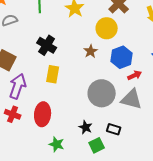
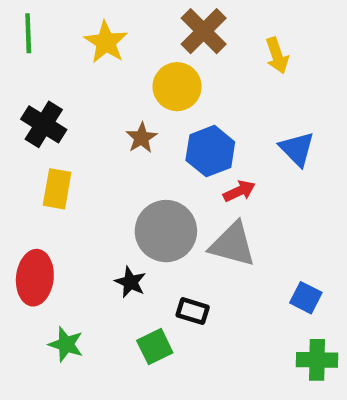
black star: (86, 127) -> (130, 282), moved

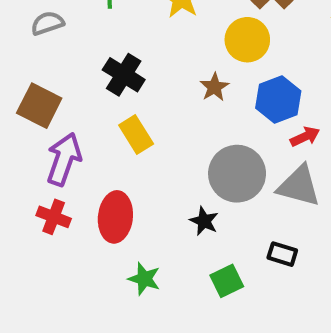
yellow rectangle: (57, 189) -> (136, 134), turned -42
black rectangle: (193, 311) -> (282, 254), moved

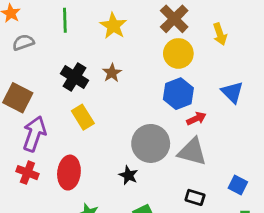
yellow circle: (247, 40) -> (178, 53), moved
brown star: (214, 87) -> (112, 73), moved
black rectangle: (282, 254) -> (195, 197), moved

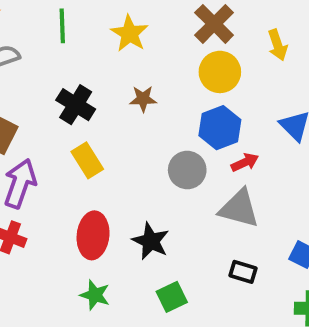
brown star: (112, 73) -> (143, 99), moved, turned 30
gray circle: (151, 143) -> (187, 170), moved, size x0.7
red ellipse: (69, 173) -> (93, 235), moved
black star: (129, 175) -> (151, 241), size x1.4

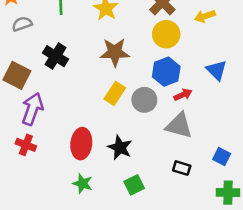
yellow arrow: (278, 45) -> (205, 16), turned 90
brown star: (143, 99) -> (115, 52), size x1.6
black cross: (76, 105) -> (56, 56), moved
yellow rectangle: (87, 160) -> (115, 93), moved, turned 65

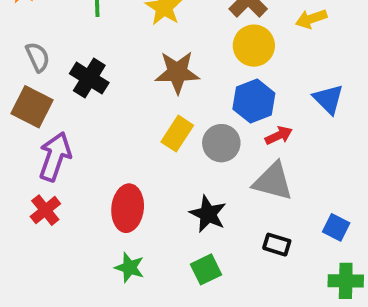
gray semicircle: (22, 24) -> (38, 57), moved, turned 84
red cross: (26, 145) -> (45, 210), turned 30
black star: (120, 147) -> (208, 214), moved

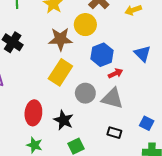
yellow circle: (254, 46) -> (85, 25), moved
yellow rectangle: (177, 134) -> (60, 72), size x1.4
gray circle: (221, 143) -> (85, 93), moved
black star: (208, 214) -> (64, 120), moved

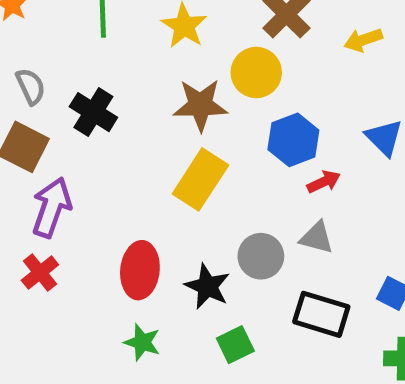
gray circle: (85, 93) -> (261, 256), moved
gray triangle: (112, 98) -> (317, 238), size x0.7
black rectangle: (114, 133) -> (321, 314), size x1.6

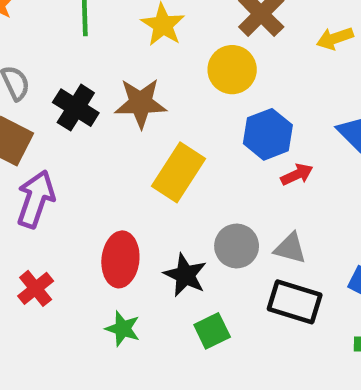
brown star: (200, 105) -> (141, 103), moved
gray triangle: (317, 238) -> (290, 248), moved
red cross: (40, 272) -> (36, 288), moved

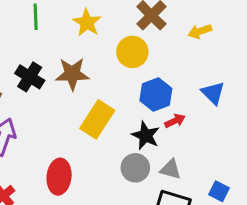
black star: (185, 275) -> (146, 136), moved

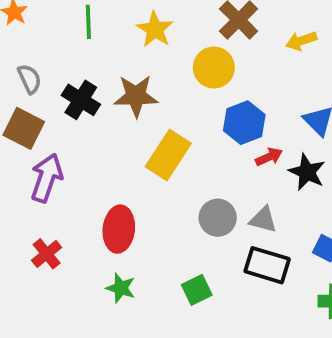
black star: (146, 136) -> (307, 172), moved

